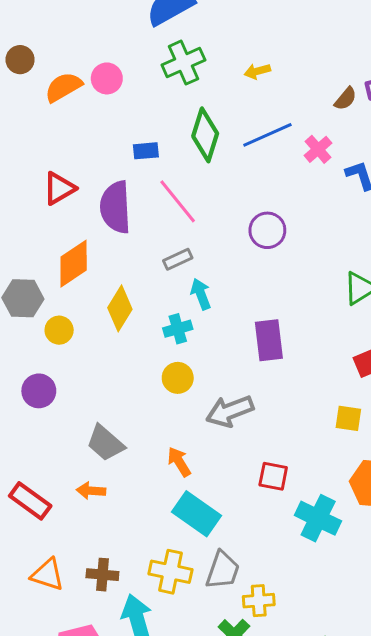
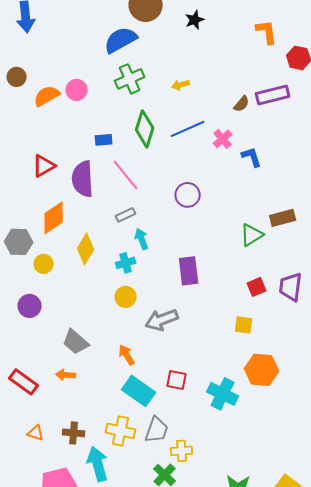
red square: (273, 476) -> (177, 380), moved
orange triangle: (48, 575) -> (36, 433), size x0.7

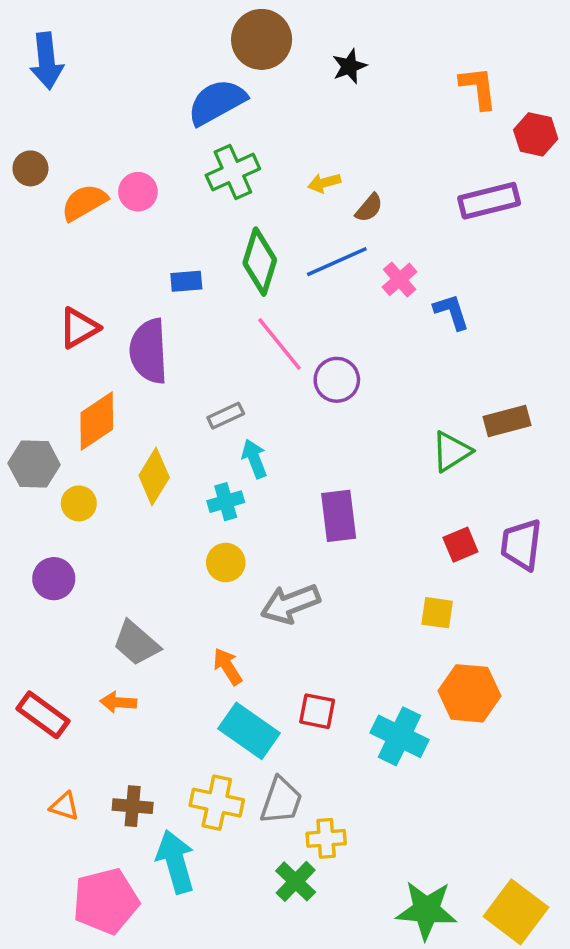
brown semicircle: (242, 104) -> (369, 208), moved
pink line: (126, 175) -> (279, 344), moved

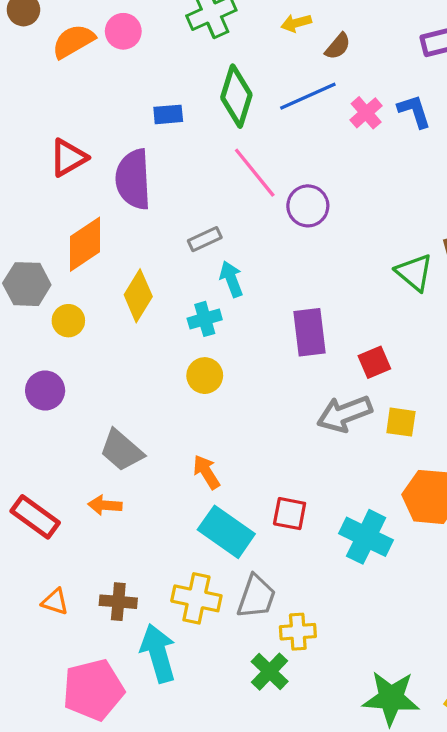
blue L-shape: (451, 312) -> (414, 111), moved
green triangle: (451, 451) -> (414, 272), turned -48
red square: (460, 545) -> (374, 362), moved
gray arrow: (290, 604) -> (344, 414), moved

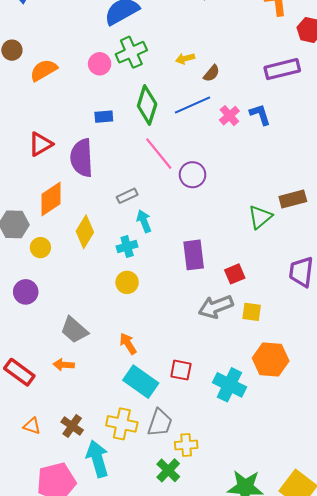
pink circle: (123, 31) -> (100, 64), moved
green triangle: (414, 272) -> (260, 217), turned 40
brown cross: (118, 602) -> (72, 426), turned 30

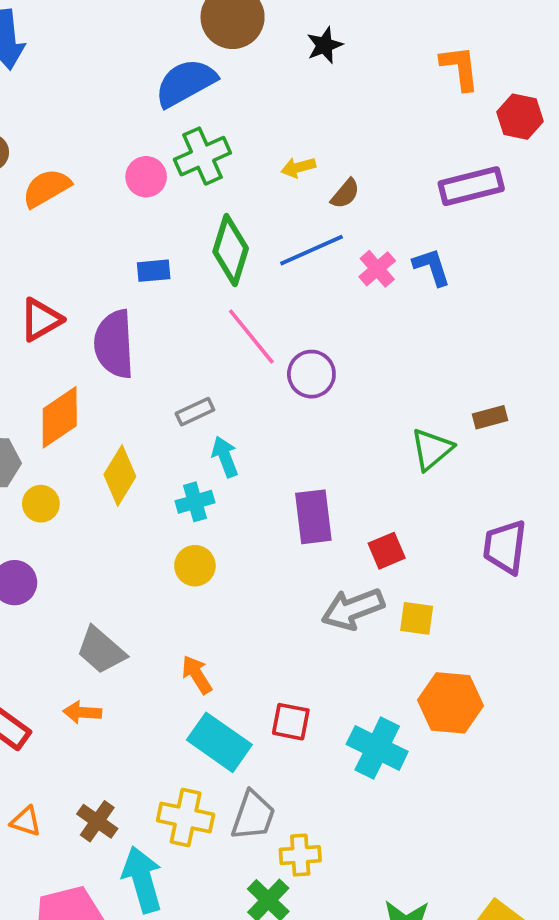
brown rectangle: (293, 199) -> (490, 417), size x0.7

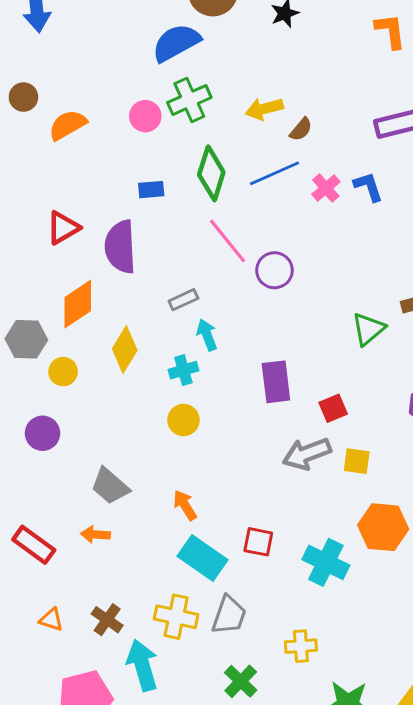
yellow arrow: (298, 167) -> (264, 109), size x1.4
yellow cross: (300, 855) -> (301, 646), moved

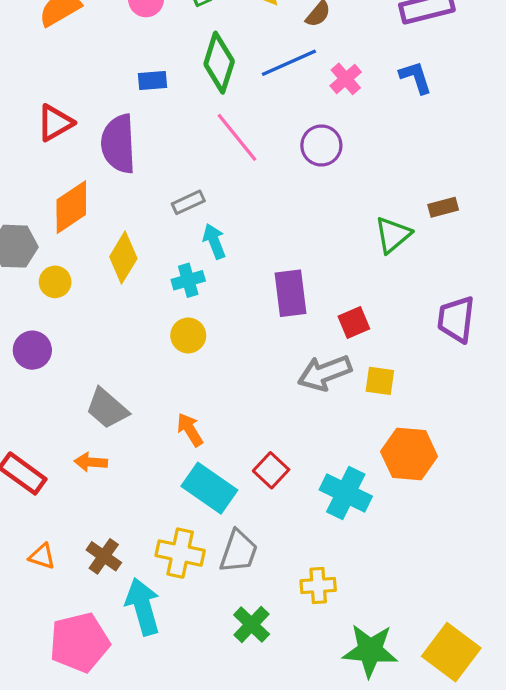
blue L-shape: (368, 187) -> (416, 77), moved
purple circle: (274, 270) -> (321, 145), moved
red square: (258, 542) -> (271, 470), turned 32

